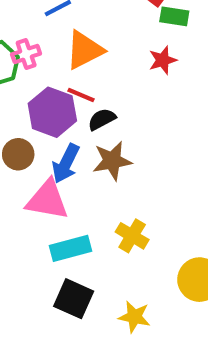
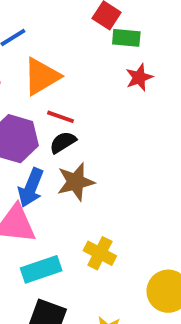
red star: (163, 60) -> (139, 77), moved
red line: (81, 95) -> (60, 117), moved

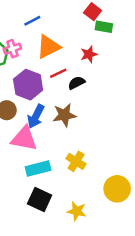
red star: (139, 77) -> (89, 54), moved
red line: (60, 117) -> (58, 73), turned -49
black semicircle: (63, 142) -> (76, 83), moved

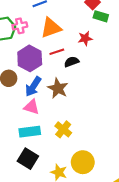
brown star: (64, 115) -> (58, 88), turned 30
pink triangle: (24, 139) -> (32, 107), moved, size x0.7
yellow circle: (117, 189) -> (83, 162), moved

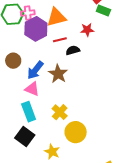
purple hexagon: (30, 58) -> (36, 29), moved
cyan rectangle: (30, 132) -> (29, 112), turned 72
yellow circle: (83, 162) -> (76, 132), moved

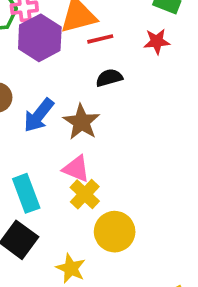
red star: (87, 30) -> (157, 41), moved
red line: (60, 40) -> (100, 39), moved
pink triangle: (32, 89) -> (76, 169), moved

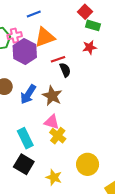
red line: (100, 39) -> (58, 59), moved
black semicircle: (109, 78) -> (65, 70), turned 88
yellow circle: (115, 232) -> (88, 164), moved

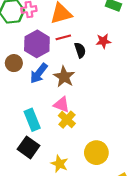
red star: (90, 47) -> (103, 41), moved
purple hexagon: (25, 51) -> (37, 44), moved
red line: (58, 59) -> (63, 37), moved

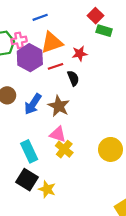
red star: (103, 41) -> (80, 54), moved
purple hexagon: (37, 44) -> (30, 58), moved
yellow circle: (96, 153) -> (110, 149), moved
yellow star: (59, 164) -> (47, 189), moved

